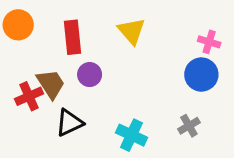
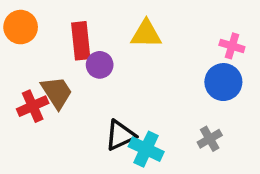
yellow triangle: (131, 31) -> (146, 34), turned -48
purple circle: (90, 75) -> (100, 65), moved
black triangle: (69, 123) -> (120, 135), moved

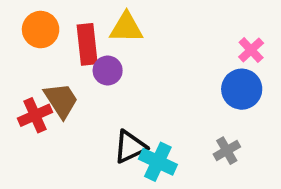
orange circle: (21, 27) -> (41, 30), moved
yellow triangle: (146, 34) -> (126, 28), moved
pink cross: (232, 46) -> (251, 50), turned 30

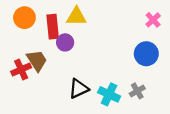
pink cross: (251, 50) -> (153, 20), moved
cyan cross: (158, 162) -> (109, 94), moved

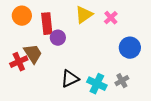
yellow triangle: (76, 17) -> (84, 15), moved, turned -36
pink cross: (153, 20) -> (111, 18), moved

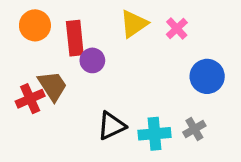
cyan cross: (97, 84) -> (155, 134), turned -30

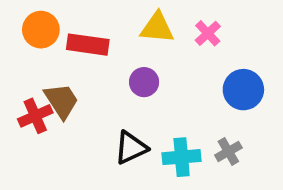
yellow triangle: (134, 24) -> (157, 28), turned 40
red rectangle: (75, 38) -> (88, 45), turned -76
purple circle: (92, 60) -> (144, 82), moved

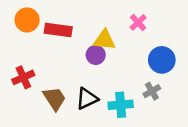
yellow triangle: (157, 28) -> (104, 40), moved
brown trapezoid: (62, 101) -> (54, 99), moved
gray cross: (228, 151) -> (152, 91), moved

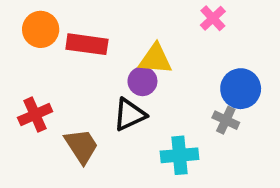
pink cross: (138, 22) -> (213, 18), moved
gray cross: (152, 91) -> (226, 120), moved, turned -35
black triangle: (87, 99) -> (130, 115), moved

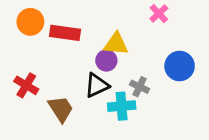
red cross: (35, 115) -> (26, 85), turned -35
gray cross: (226, 120) -> (139, 87), moved
cyan cross: (180, 155) -> (122, 106), moved

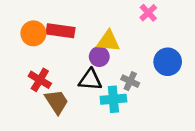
orange circle: (30, 22) -> (33, 33), moved
red cross: (26, 85) -> (40, 80), moved
black triangle: (97, 85) -> (90, 80), turned 30

